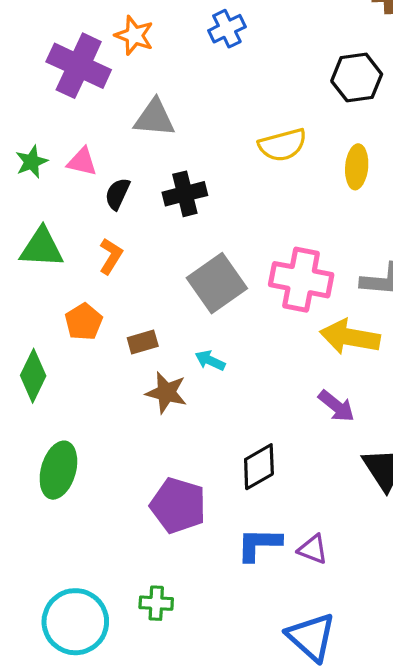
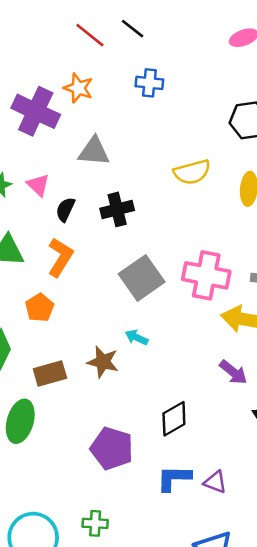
blue cross: (227, 29) -> (149, 83), turned 32
pink triangle: (82, 162) -> (38, 185), turned 30
orange L-shape: (111, 256) -> (60, 257), size x1.4
brown rectangle: (143, 342) -> (50, 374), moved, size x1.4

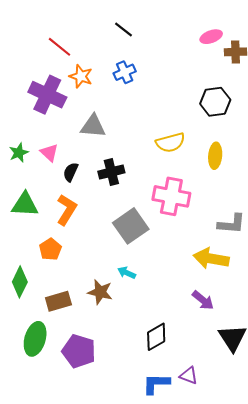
red line: (90, 35) -> (59, 47), moved
blue cross: (149, 83) -> (125, 72), moved, turned -30
pink cross: (206, 275) -> (171, 196), moved
purple pentagon: (112, 448) -> (79, 351), moved
purple triangle: (215, 482) -> (189, 376), moved

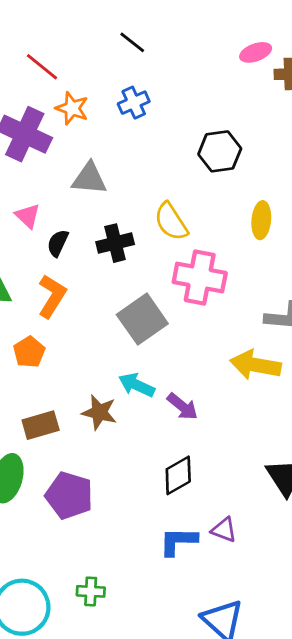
black hexagon: (215, 102) -> (220, 151), moved
yellow semicircle: (170, 142) -> (171, 222), moved, turned 72
cyan arrow: (127, 273) -> (137, 385), size x1.4
purple arrow: (203, 300) -> (182, 407), moved

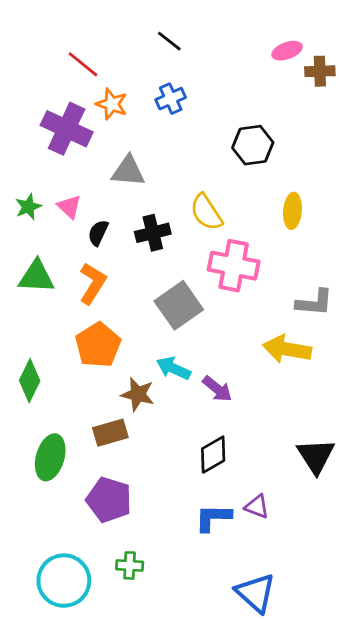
orange pentagon: (29, 352) -> (98, 345), moved, size x1.5
brown rectangle: (41, 425) -> (110, 433), moved
purple pentagon: (69, 495) -> (109, 500), moved

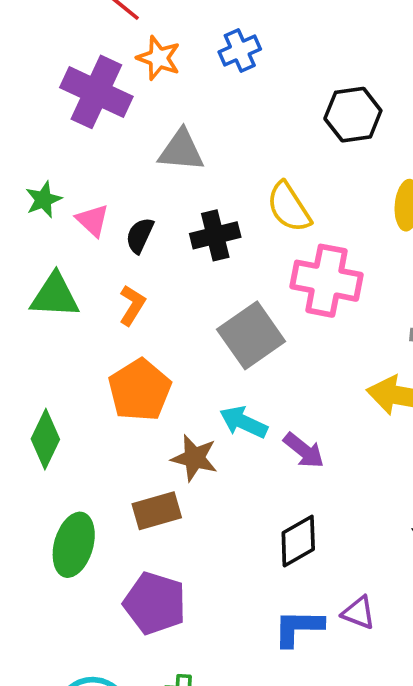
pink triangle: (69, 207) -> (93, 220), moved
orange L-shape: (93, 283) -> (132, 305), size x0.7

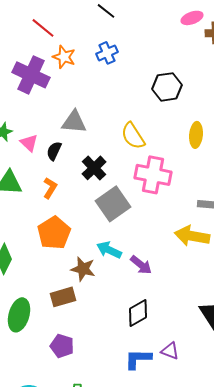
gray triangle: (181, 150) -> (74, 122), moved
black cross: (215, 235) -> (94, 168), moved, turned -30
purple pentagon: (155, 603) -> (62, 346), size x0.7

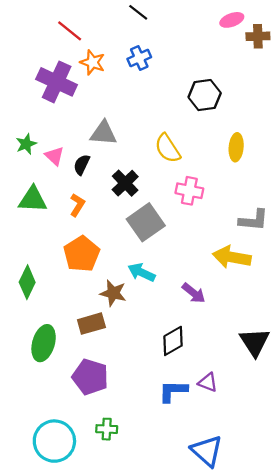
pink cross: (153, 175) -> (189, 191), size x0.7
purple arrow: (141, 265) -> (194, 293), moved
purple pentagon: (62, 346) -> (90, 377), size x1.4

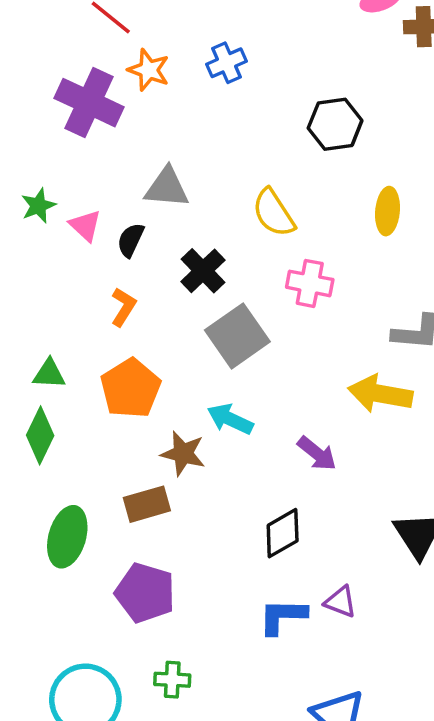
green triangle: (33, 199) -> (49, 374), moved, size x0.7

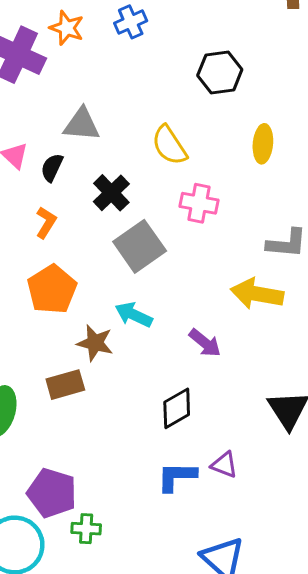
purple pentagon: (145, 593) -> (52, 493), moved

